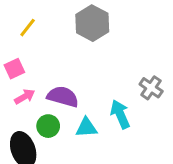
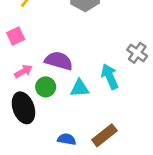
pink arrow: (25, 97) -> (23, 71), moved

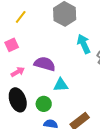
cyan arrow: (110, 76) -> (84, 44), moved
green circle: (46, 87) -> (44, 104), moved

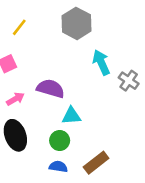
green circle: (44, 104) -> (60, 141), moved

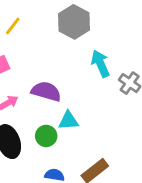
green circle: (60, 141) -> (46, 136), moved

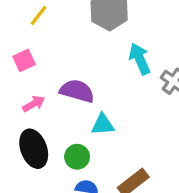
green circle: (46, 136) -> (77, 157), moved

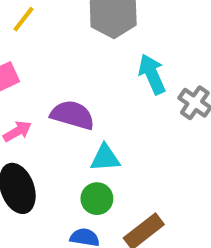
green circle: (77, 157) -> (97, 199), moved

